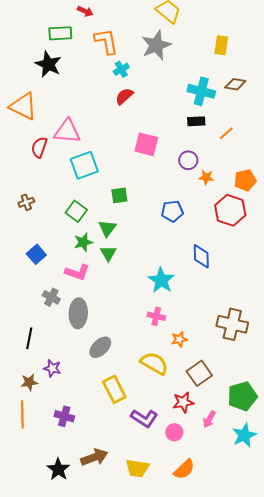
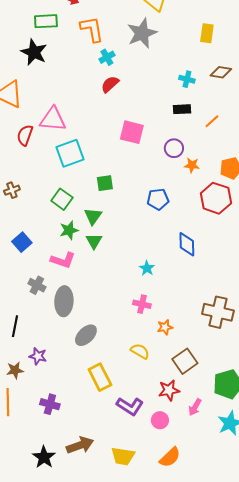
cyan cross: (201, 91) -> (187, 79), size x0.6
cyan star: (161, 280) -> (147, 268), size x0.6
yellow semicircle: (154, 363) -> (140, 351), size x0.7

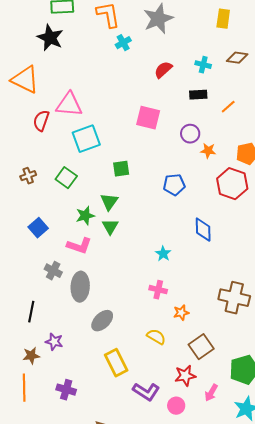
red semicircle: (110, 84) -> (163, 70), moved
green square: (62, 199) -> (66, 178), moved

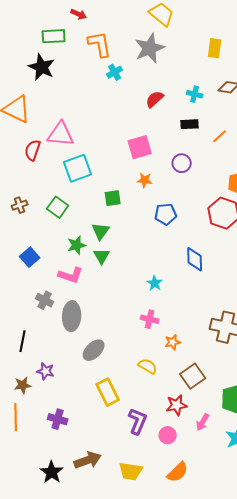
pink square: (148, 118) -> (140, 147), turned -30
orange star: (208, 151) -> (145, 180), moved
purple L-shape: (146, 392) -> (138, 421), turned -100

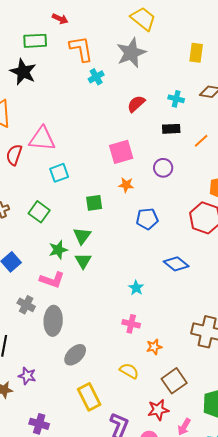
cyan square: (78, 168) -> (59, 173), size x0.7
blue diamond: (195, 259) -> (176, 264), turned -50

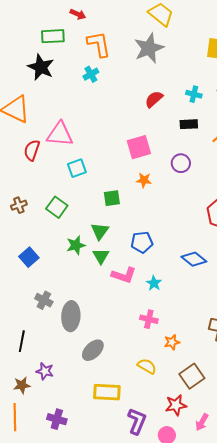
cyan cross: (96, 77) -> (91, 74), moved
blue pentagon: (147, 219) -> (142, 242), moved
pink L-shape: (52, 280) -> (124, 275), moved
yellow rectangle: (89, 397) -> (107, 392), turned -60

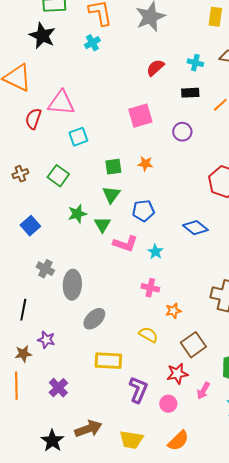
orange star: (144, 180) -> (145, 164), moved
green triangle: (100, 231) -> (111, 195), moved
purple cross: (57, 419) -> (58, 388), turned 30

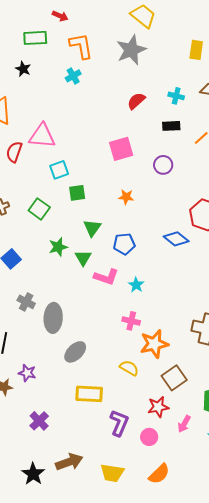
black star: (42, 36) -> (23, 69), size x0.6
green square: (113, 167) -> (77, 193), moved
blue diamond: (195, 228) -> (176, 239), moved
orange star: (173, 311) -> (154, 344), size x1.8

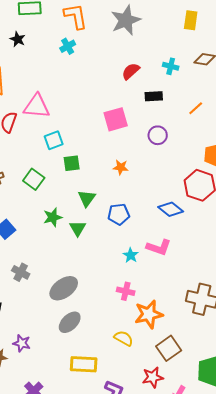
black rectangle: (171, 126) -> (154, 96), moved
pink L-shape: (106, 277) -> (159, 247), moved
gray ellipse: (53, 318) -> (64, 288), moved, turned 52

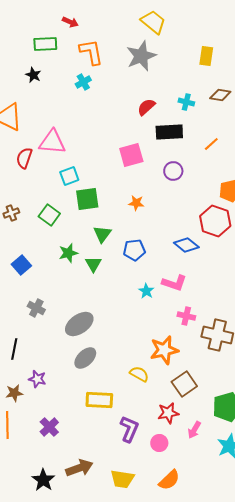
black rectangle: (154, 96) -> (169, 132), size x1.5
green square: (72, 163) -> (87, 199), size x1.4
pink cross: (126, 291) -> (186, 316), moved

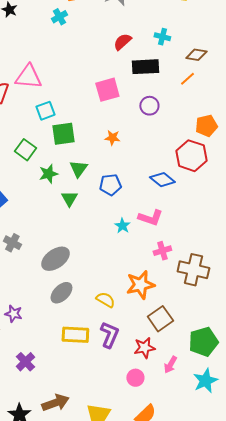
brown diamond: (220, 95) -> (196, 55), moved
green star: (68, 253) -> (48, 174), moved
pink cross: (186, 316) -> (162, 251), turned -30
yellow semicircle: (139, 374) -> (105, 300), moved
purple L-shape: (129, 429) -> (109, 335), moved

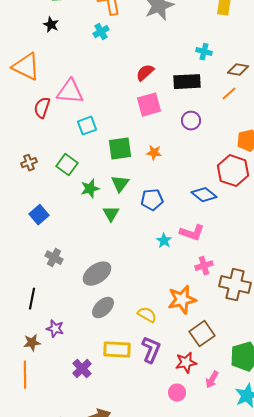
red semicircle: (122, 42) -> (145, 73), moved
green square: (63, 134) -> (120, 149), moved
purple cross: (25, 362) -> (82, 369), moved

